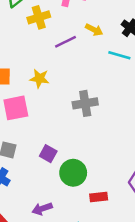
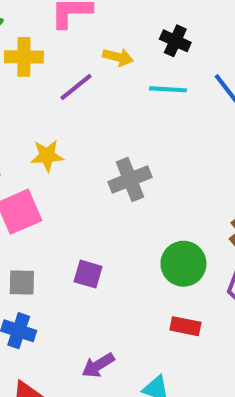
yellow cross: (39, 17) -> (24, 57), turned 30
green circle: (73, 173) -> (183, 264), moved
red rectangle: (99, 197) -> (185, 326), turned 30

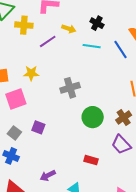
green circle: (183, 264) -> (93, 117), moved
purple square: (88, 274) -> (38, 127), moved
gray square: (22, 283) -> (14, 133), turned 32

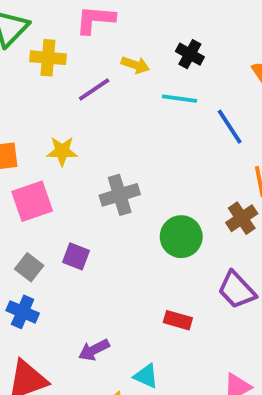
blue line: (121, 49) -> (230, 127), moved
gray cross: (70, 88) -> (120, 195), moved
brown cross: (124, 118) -> (242, 218), moved

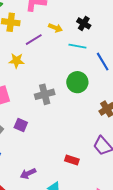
yellow star: (62, 151) -> (17, 61), moved
green circle: (181, 237) -> (77, 82), moved

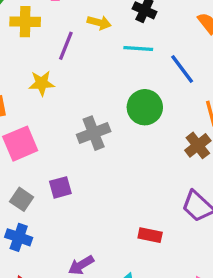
purple line: (34, 40) -> (66, 46), turned -30
purple square: (21, 125) -> (60, 187), turned -32

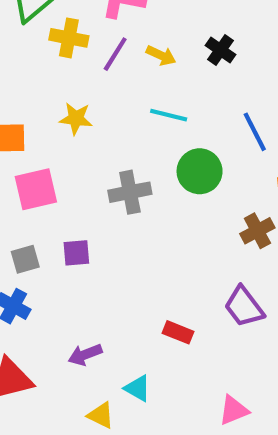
purple line: (66, 46) -> (115, 54), moved
cyan line: (138, 48) -> (169, 115), moved
gray square: (22, 199) -> (25, 259), turned 30

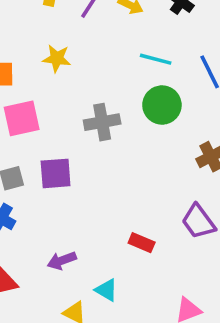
cyan line: (169, 115) -> (156, 59), moved
purple square: (76, 253) -> (56, 173), size x1.4

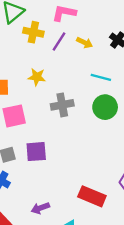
gray cross: (102, 122) -> (62, 105), moved
red rectangle: (142, 243) -> (92, 196), size x1.6

